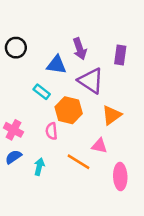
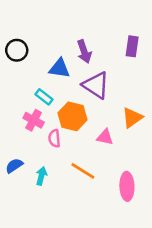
purple rectangle: (120, 55) -> (132, 46), moved
orange triangle: (112, 115) -> (132, 118), moved
pink cross: (13, 130) -> (34, 120), moved
pink triangle: (99, 146) -> (105, 137), moved

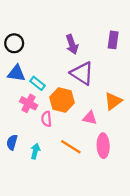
blue triangle: (60, 68) -> (16, 73), moved
blue semicircle: (14, 166) -> (12, 142), turned -40
pink ellipse: (127, 186) -> (103, 146), moved

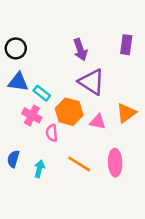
pink triangle: (90, 118) -> (98, 122), moved

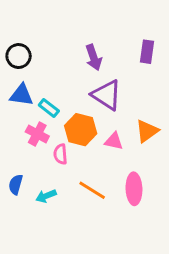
cyan arrow: (39, 169) -> (46, 196), turned -126

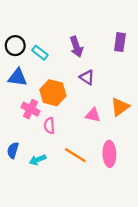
purple triangle: (107, 95) -> (87, 77), size x0.6
cyan rectangle: (49, 108) -> (40, 53), moved
orange hexagon: (81, 130) -> (53, 93), moved

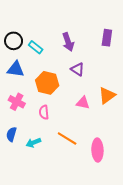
pink cross: (30, 109) -> (17, 102), moved
pink ellipse: (109, 154) -> (97, 150), moved

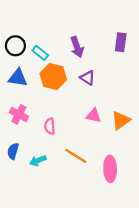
orange hexagon: (47, 83) -> (53, 77), moved
orange triangle: (107, 95) -> (121, 120), moved

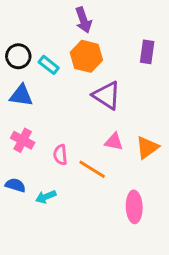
purple arrow: (77, 47) -> (83, 20), moved
orange hexagon: (53, 77) -> (86, 56), moved
purple triangle: (88, 78) -> (107, 95), size x1.5
blue semicircle: (13, 151) -> (15, 185), turned 91
orange line: (76, 156) -> (92, 169), moved

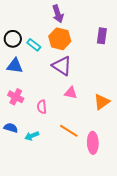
purple triangle: (107, 95) -> (62, 66), moved
pink triangle: (114, 142) -> (71, 93), moved
orange line: (92, 169) -> (69, 131), moved

